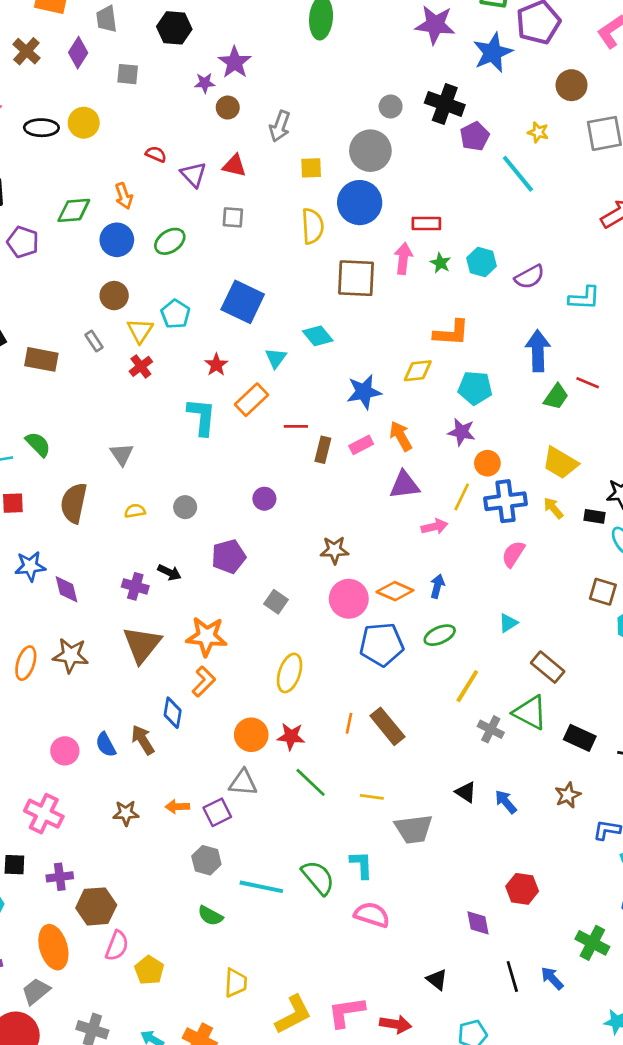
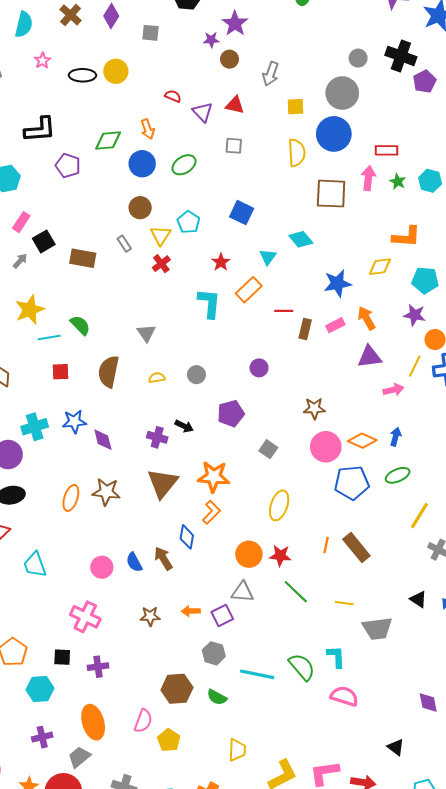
blue square: (243, 302) -> (242, 213), size x0.7
brown hexagon: (96, 906) -> (177, 689), moved

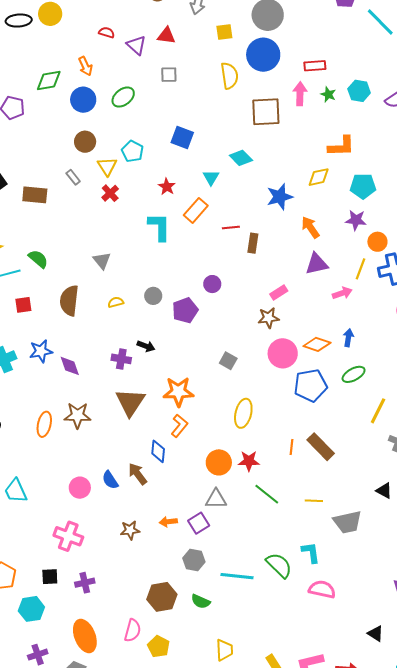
pink rectangle: (335, 325) -> (279, 292), moved
purple pentagon: (231, 414) -> (185, 310), moved

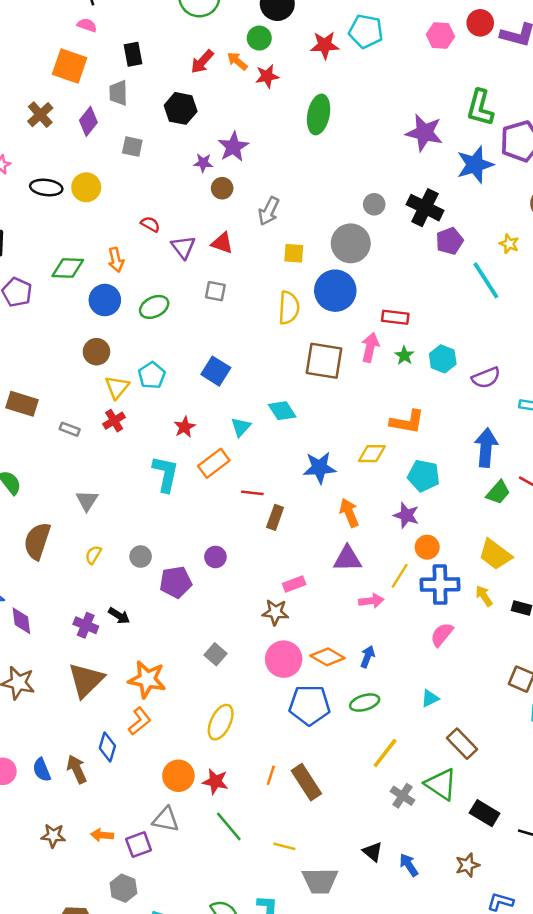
gray rectangle: (73, 177) -> (70, 429), moved, turned -42
yellow semicircle: (116, 302) -> (93, 555), turned -56

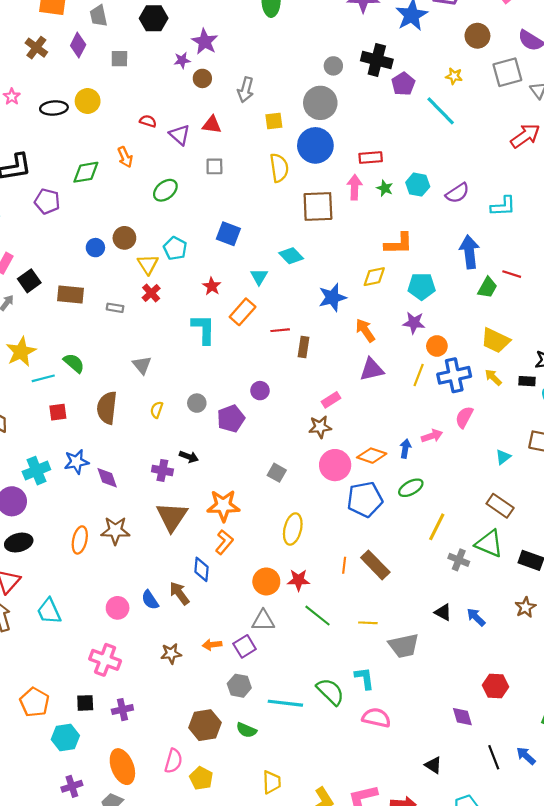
blue circle: (105, 300) -> (95, 248), moved, size x0.7
pink arrow: (371, 601) -> (432, 436), moved
cyan triangle: (430, 698) -> (503, 457), moved

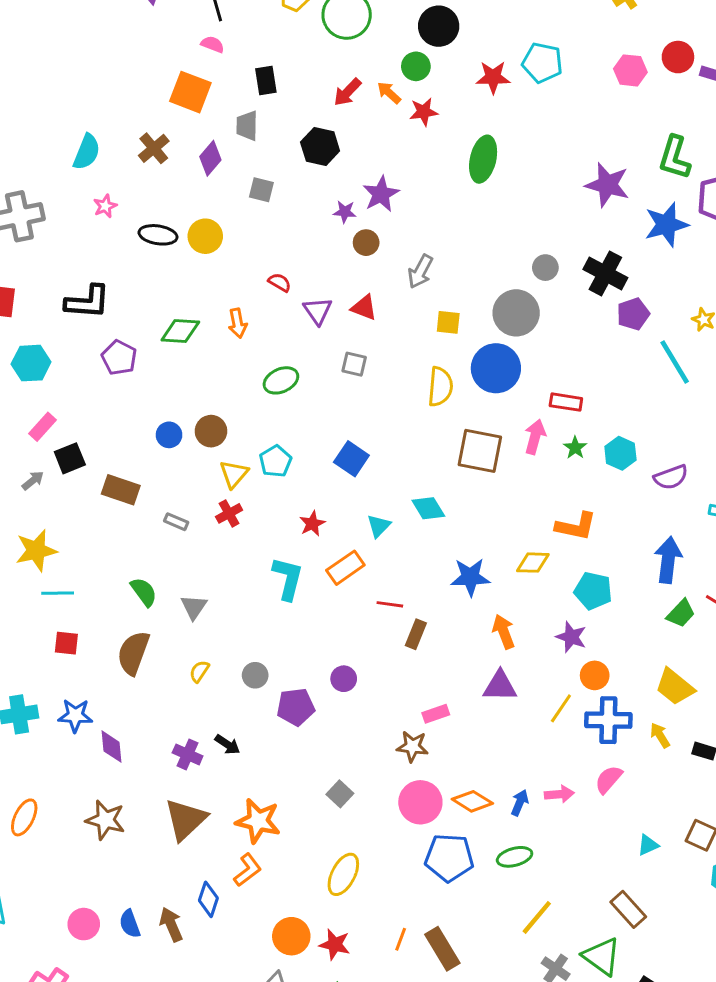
green semicircle: (74, 363) -> (144, 592), moved
orange ellipse: (80, 540) -> (24, 817), moved

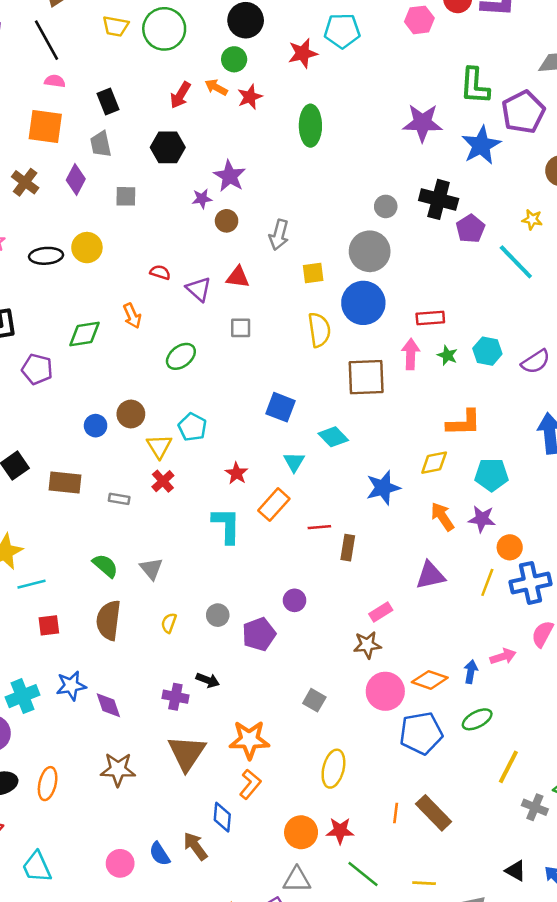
blue square: (351, 459) -> (280, 407), moved
orange arrow: (504, 632) -> (442, 517), moved

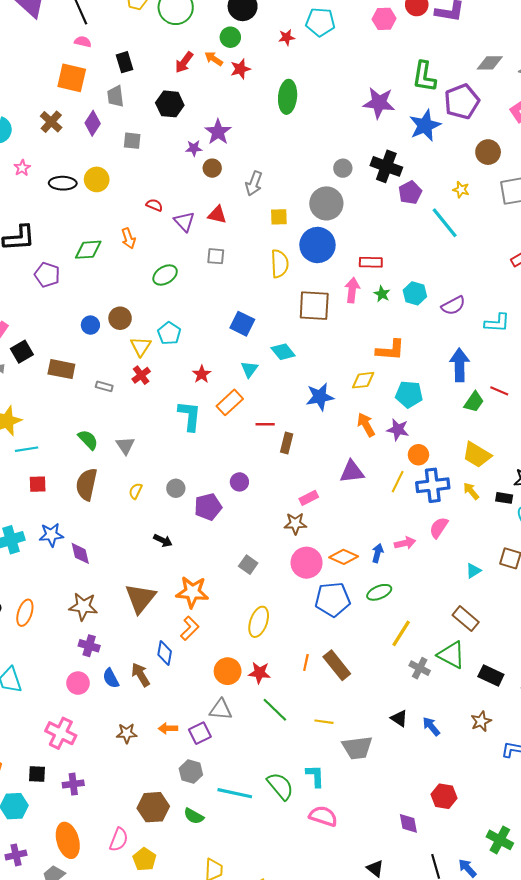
red star: (303, 53) -> (287, 37), size x0.7
purple cross: (175, 697) -> (89, 646), moved

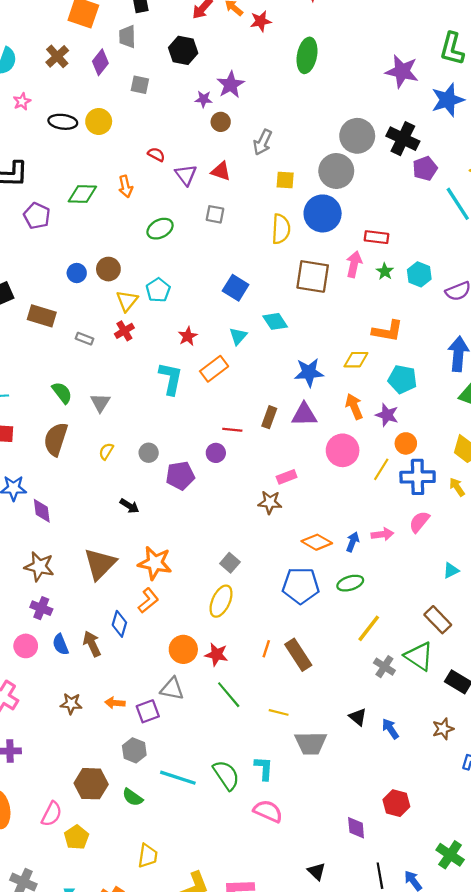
gray circle: (343, 168) -> (357, 136), size x1.8
red line: (265, 424) -> (232, 430), moved
purple triangle: (352, 472) -> (304, 415), moved
pink circle: (307, 563) -> (343, 450), moved
gray square: (248, 565) -> (230, 563), moved

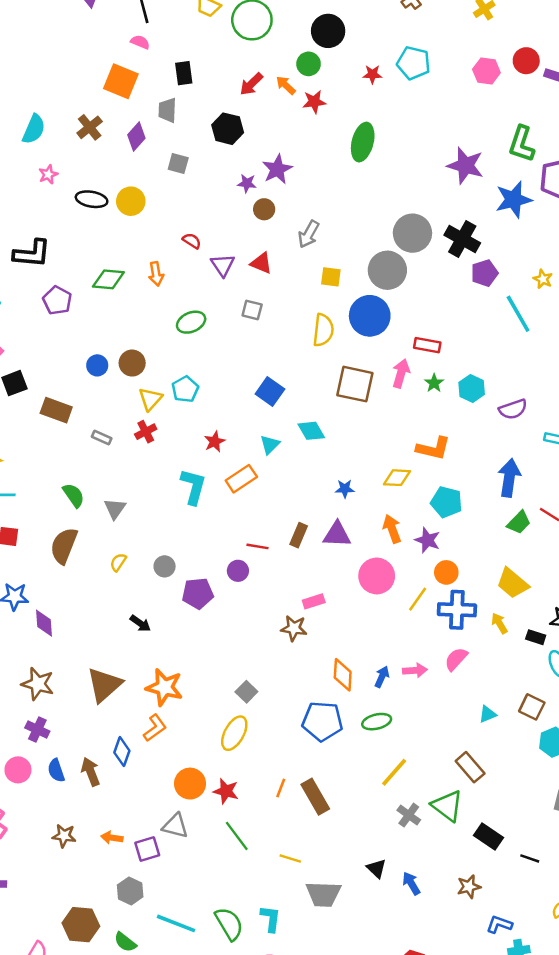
blue star: (309, 372) -> (345, 489), size x0.6
orange diamond: (317, 542) -> (343, 675), turned 60

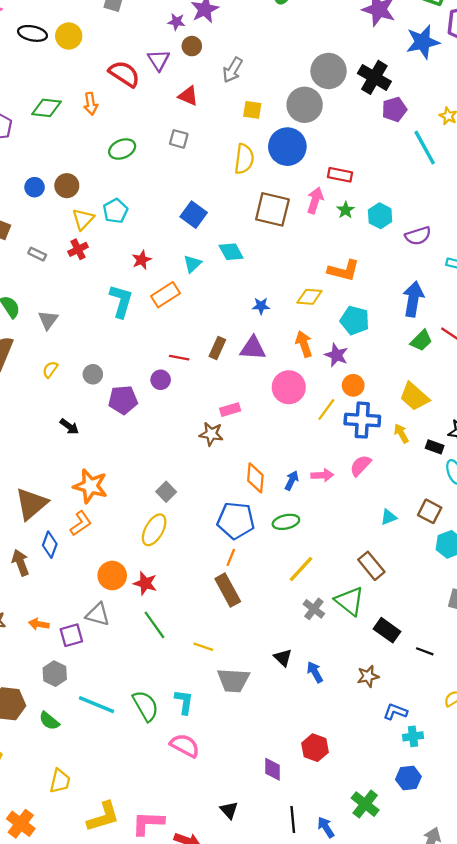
red semicircle: (192, 241) -> (124, 74), size x1.8
purple triangle: (223, 265) -> (159, 60), moved
brown triangle: (104, 685) -> (31, 504), moved
orange line: (281, 788) -> (231, 557), moved

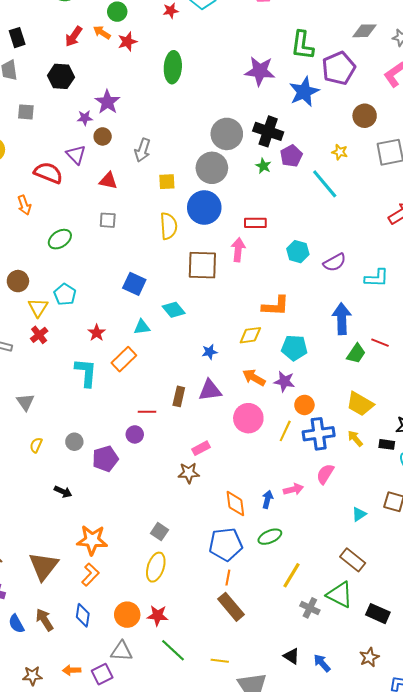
green star: (346, 210) -> (263, 166), moved
cyan triangle: (192, 264) -> (142, 327), turned 48
orange arrow: (304, 344) -> (254, 378), turned -30
blue diamond: (50, 545) -> (83, 615), moved

